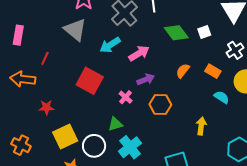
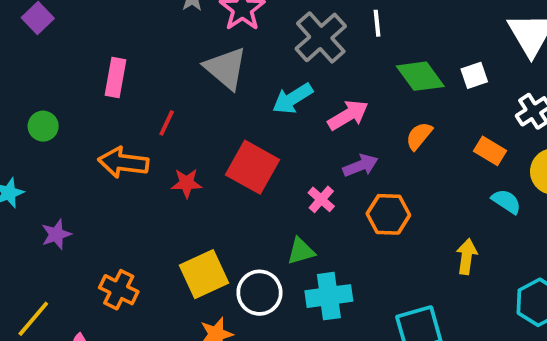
orange semicircle: (183, 71) -> (419, 136), moved
red star: (46, 107) -> (187, 183), moved
cyan cross: (130, 147) -> (329, 296), turned 30

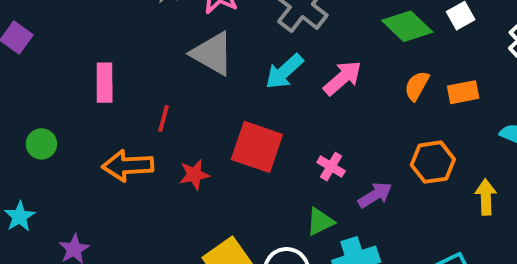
orange rectangle: (490, 151) -> (463, 92), moved, turned -32
purple arrow: (361, 166) -> (375, 195), moved
orange hexagon: (388, 214) -> (433, 162), moved

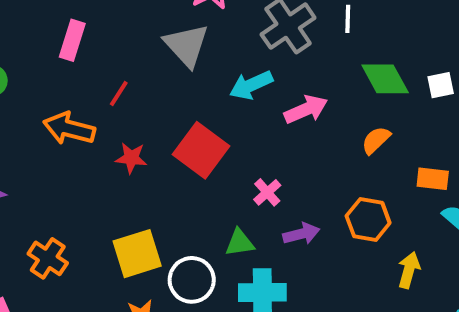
orange rectangle: (463, 92) -> (433, 179), moved

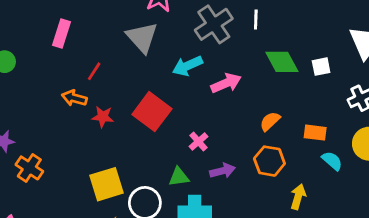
orange arrow: (69, 128) -> (74, 98), moved, size x0.7
orange semicircle: (376, 140) -> (270, 121), moved
orange cross: (48, 258) -> (29, 168), moved

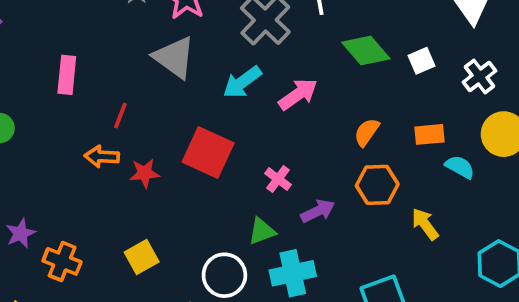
white square: (321, 67) -> (422, 61), moved
yellow square: (107, 184) -> (142, 257), moved, size x0.7
yellow arrow: (298, 197) -> (425, 224), turned -40

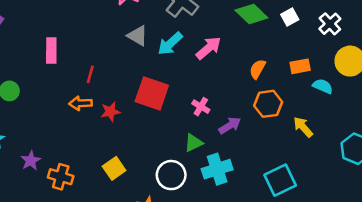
gray triangle: (174, 57) -> (138, 36), moved, size x0.7

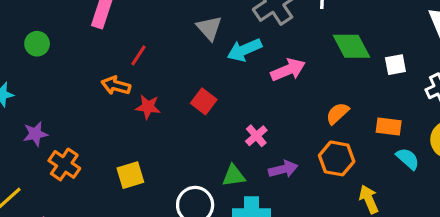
red square: (152, 93) -> (204, 101), size x0.6

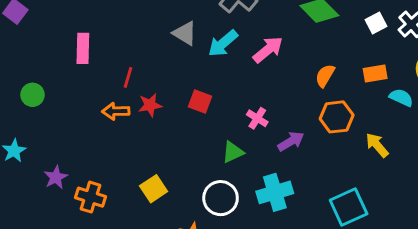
white square: (395, 65) -> (376, 23), moved
red star: (148, 107) -> (150, 105), moved
green triangle: (234, 176) -> (233, 152), moved

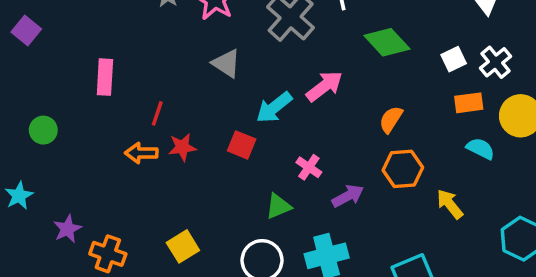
cyan arrow: (223, 43) -> (274, 107), moved
orange rectangle: (375, 74) -> (469, 103), moved

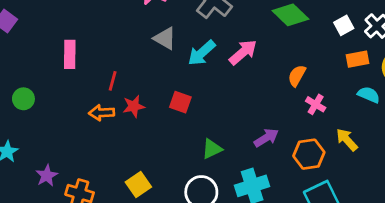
cyan arrow: (274, 107) -> (202, 53), moved
pink cross: (309, 167) -> (316, 104), moved
orange hexagon: (403, 169) -> (309, 154), moved

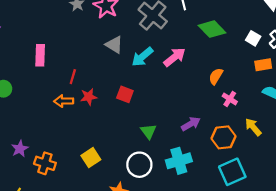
white square: (344, 25) -> (253, 38), turned -32
green triangle: (212, 149) -> (148, 131), turned -42

